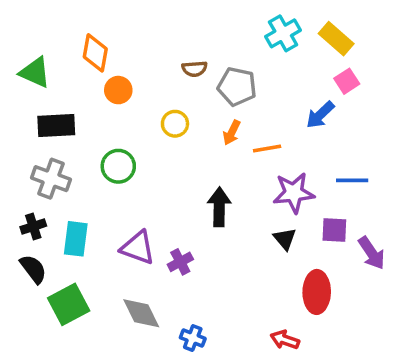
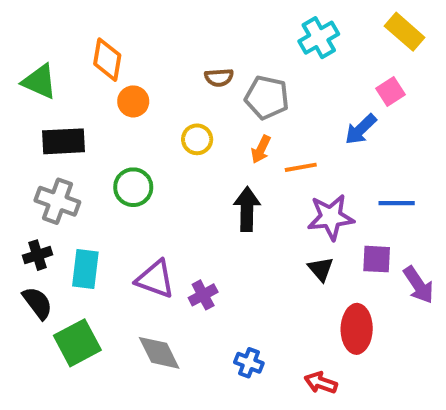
yellow rectangle: (336, 39) -> (405, 32), moved
black arrow: (219, 207) -> (247, 209), moved
blue cross: (193, 338) -> (249, 363), moved

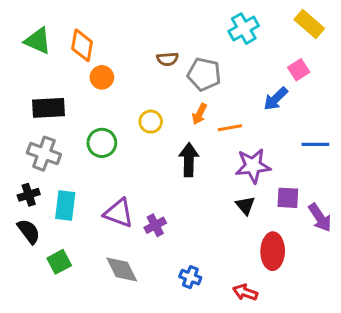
green triangle: (39, 82) -> (38, 41), moved
yellow circle: (197, 139) -> (151, 122), moved
blue line: (397, 203) -> (315, 144), moved
green square: (77, 343) -> (59, 262), size x0.7

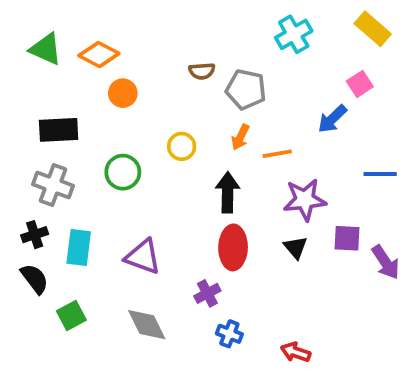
orange diamond: (82, 45) -> (99, 55), turned -72
purple cross: (155, 225) -> (207, 293), moved
red ellipse: (273, 251) -> (233, 247), moved

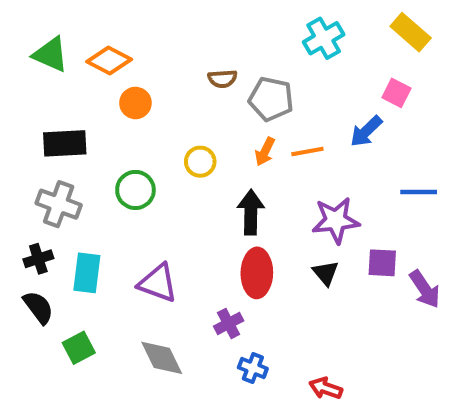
pink square: (360, 84) -> (396, 93), turned -30
orange line: (277, 154) -> (307, 152), moved

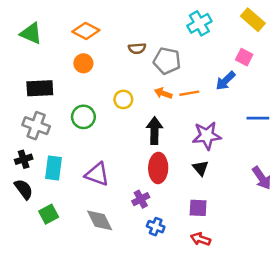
orange diamond: (109, 60) -> (86, 31), moved
orange arrow: (265, 152) -> (163, 93), turned 84
purple square: (382, 263) -> (198, 208), moved

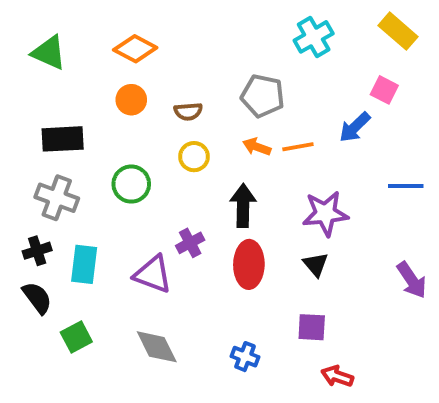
brown semicircle: (137, 48) -> (188, 111), moved
purple cross: (141, 199) -> (190, 243), moved
red arrow: (201, 239) -> (337, 376), moved

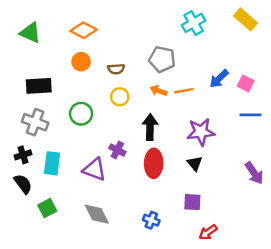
pink square: (384, 90) -> (246, 83), moved
purple cross: (190, 243) -> (117, 150), turned -35
red arrow: (337, 376) -> (208, 232), turned -54

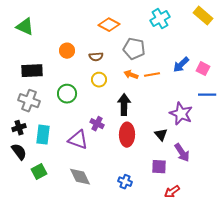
orange diamond: (83, 30) -> (109, 25), moved
purple star: (201, 132) -> (181, 114), moved, turned 30
purple arrow: (254, 173) -> (182, 153), moved

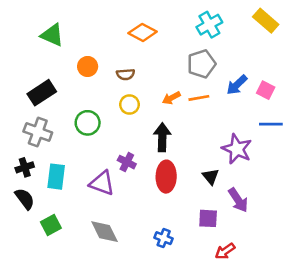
green triangle: (25, 27) -> (52, 35), moved
gray pentagon: (134, 49) -> (202, 64), moved, turned -30
black rectangle: (32, 71) -> (42, 93), turned -30
orange arrow: (131, 75) -> (171, 98), turned -48

